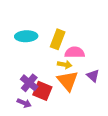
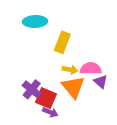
cyan ellipse: (26, 36) -> (35, 21), moved
pink semicircle: (75, 52) -> (91, 69), moved
purple arrow: (24, 103) -> (50, 112), moved

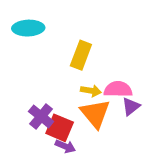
cyan ellipse: (35, 21) -> (28, 28), moved
purple triangle: (101, 82) -> (131, 106), turned 40

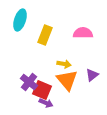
cyan ellipse: (28, 28) -> (20, 20), turned -70
yellow rectangle: (81, 55) -> (45, 35), moved
pink semicircle: (118, 89) -> (83, 33), moved

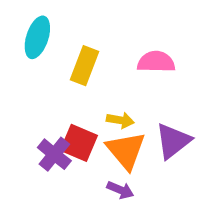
purple triangle: (92, 75) -> (173, 141), size x1.5
red square: (42, 90) -> (79, 143), moved
purple arrow: (46, 103) -> (120, 190), moved

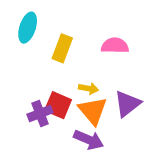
purple cross: (54, 154) -> (40, 113), turned 30
purple arrow: (120, 190) -> (89, 140), size x1.5

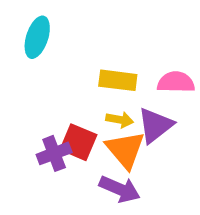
pink semicircle: (115, 46) -> (176, 82), moved
yellow rectangle: (62, 48) -> (118, 80), moved, turned 76
purple triangle: (127, 104) -> (155, 125), moved

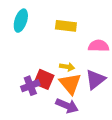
yellow rectangle: (118, 80) -> (66, 26), moved
purple triangle: (155, 125) -> (95, 79), moved

